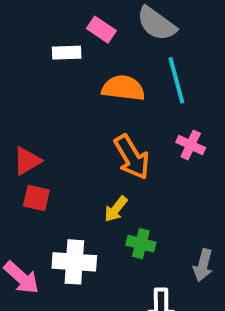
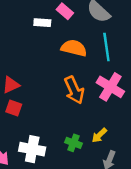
pink cross: (191, 145) -> (110, 87), size x1.6
yellow arrow: (116, 209) -> (99, 135), moved

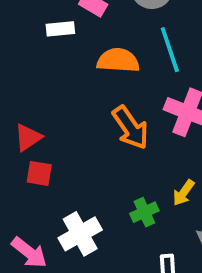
green cross: (74, 143) -> (144, 212), turned -35
white cross: (32, 149) -> (80, 234), turned -30

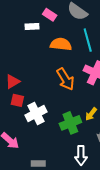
green cross: (144, 212) -> (70, 123), size x1.5
white cross: (80, 234) -> (36, 113), moved

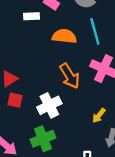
white cross: (36, 113) -> (49, 105), moved
green cross: (70, 123) -> (43, 139), moved

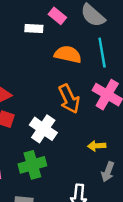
white cross: (49, 105) -> (43, 129), turned -35
yellow arrow: (99, 116) -> (97, 146), turned 42

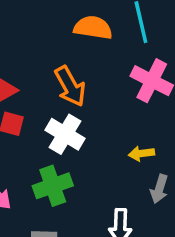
orange arrow: (69, 99) -> (70, 86), moved

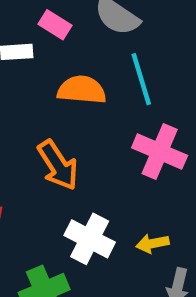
white cross: (65, 134) -> (90, 239), moved

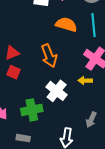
yellow arrow: (152, 244) -> (85, 81), moved

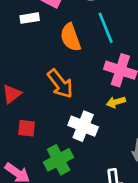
orange semicircle: (66, 25) -> (71, 37), turned -110
red square: (14, 72) -> (27, 128), moved

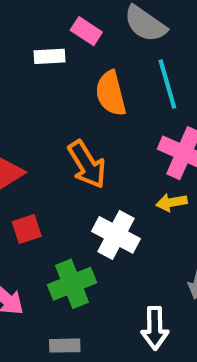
red square: (27, 128) -> (27, 229), turned -30

